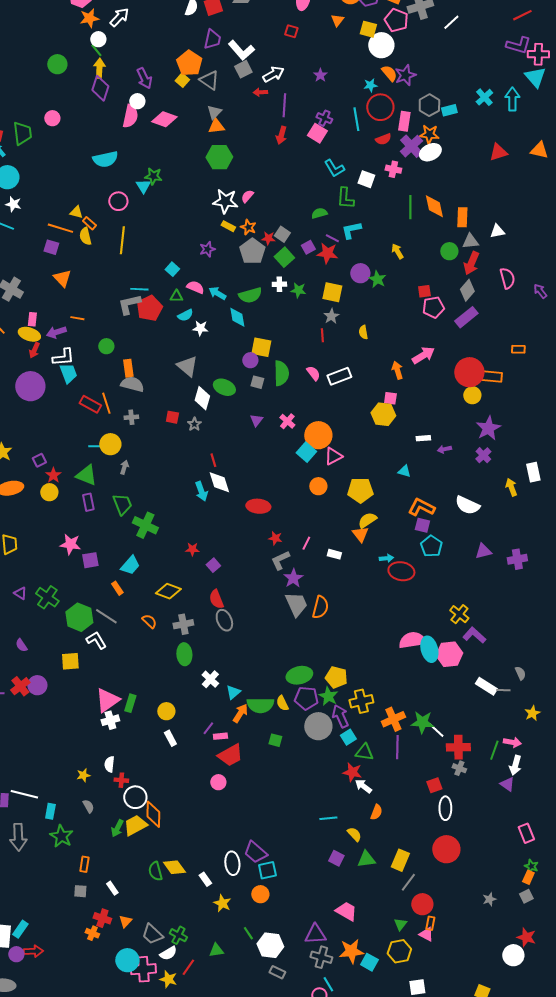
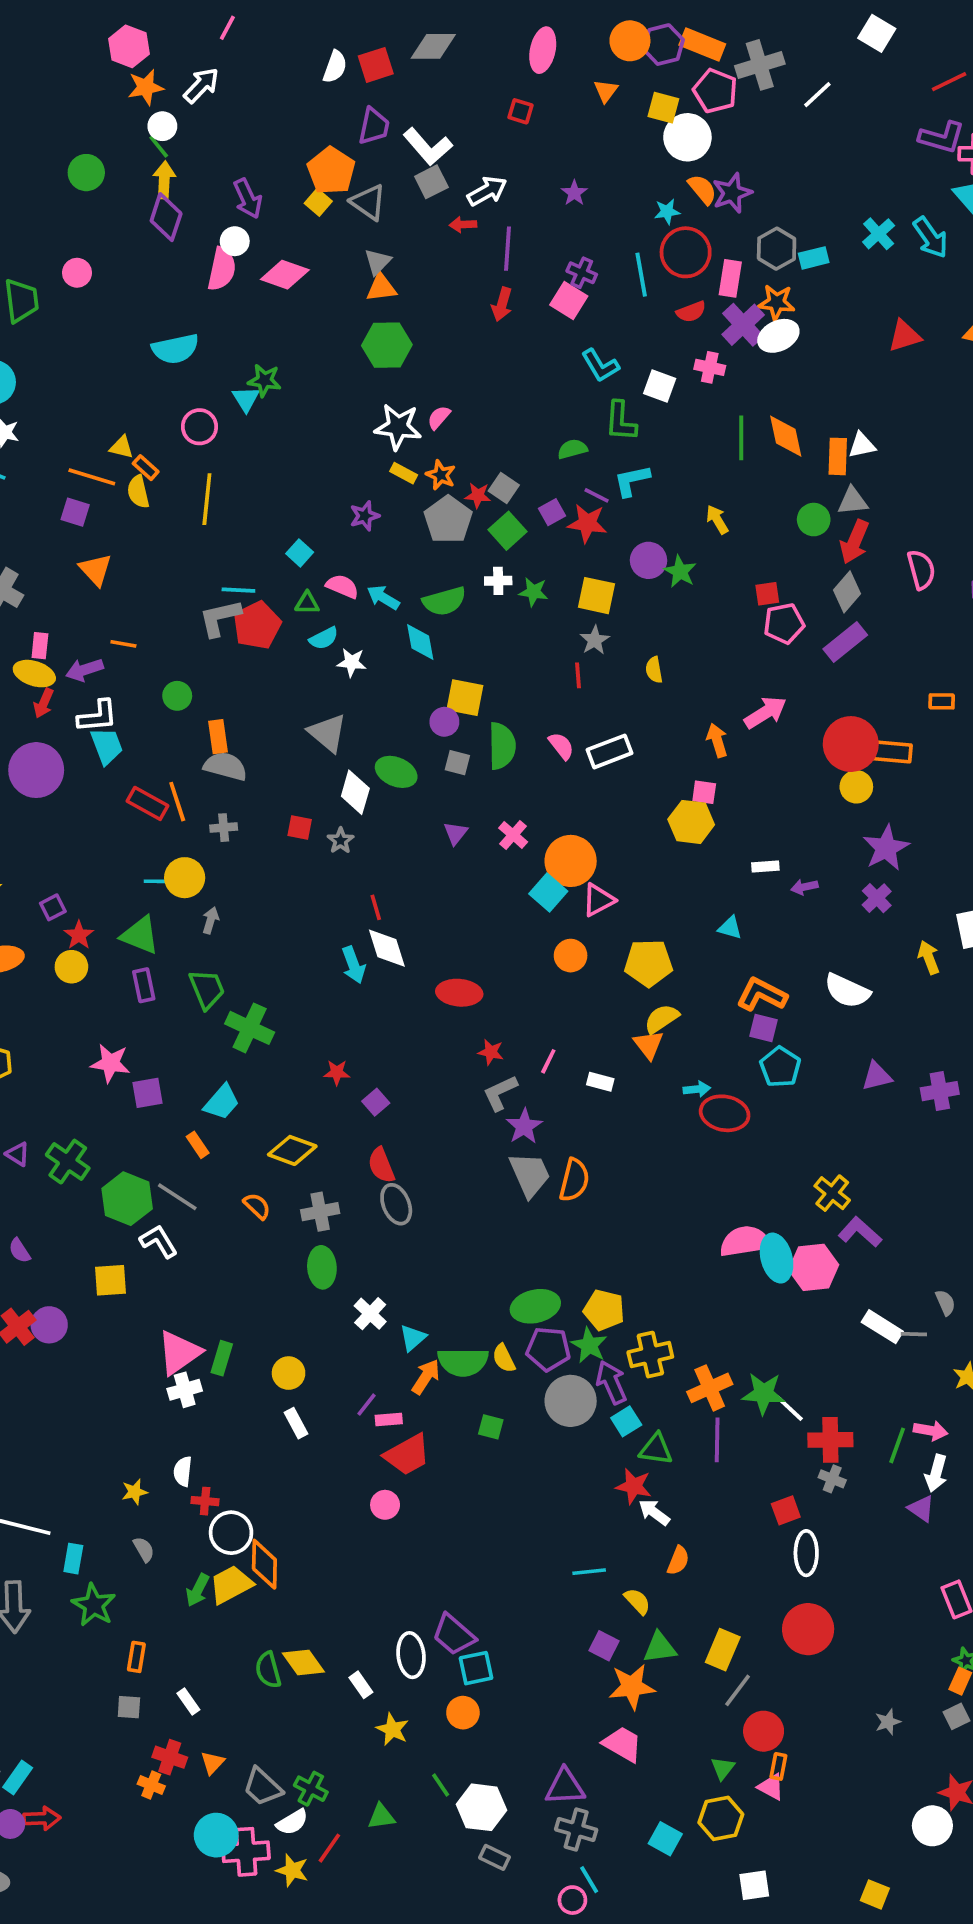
cyan arrow: (512, 99) -> (931, 238), turned 145
white triangle: (497, 231) -> (862, 445), moved
orange star: (351, 951) -> (632, 1687), moved

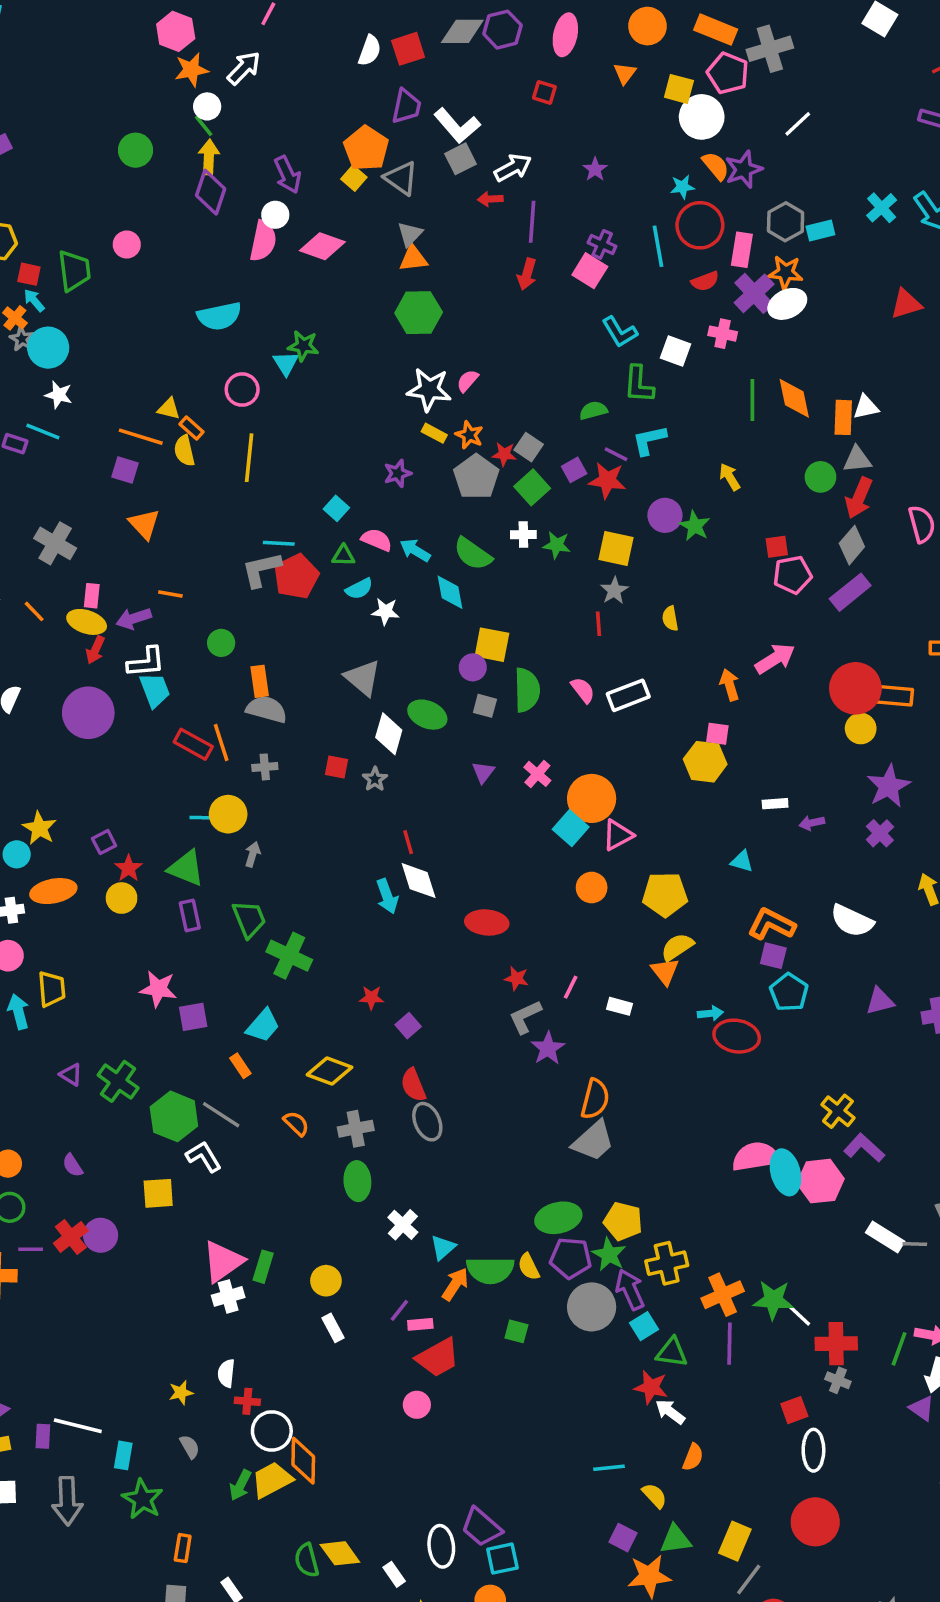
purple hexagon: (663, 45) -> (502, 30), moved
white line: (817, 95) -> (798, 124), moved
green semicircle: (444, 601) -> (473, 554), turned 51
gray trapezoid: (530, 1175) -> (593, 1141), moved, turned 72

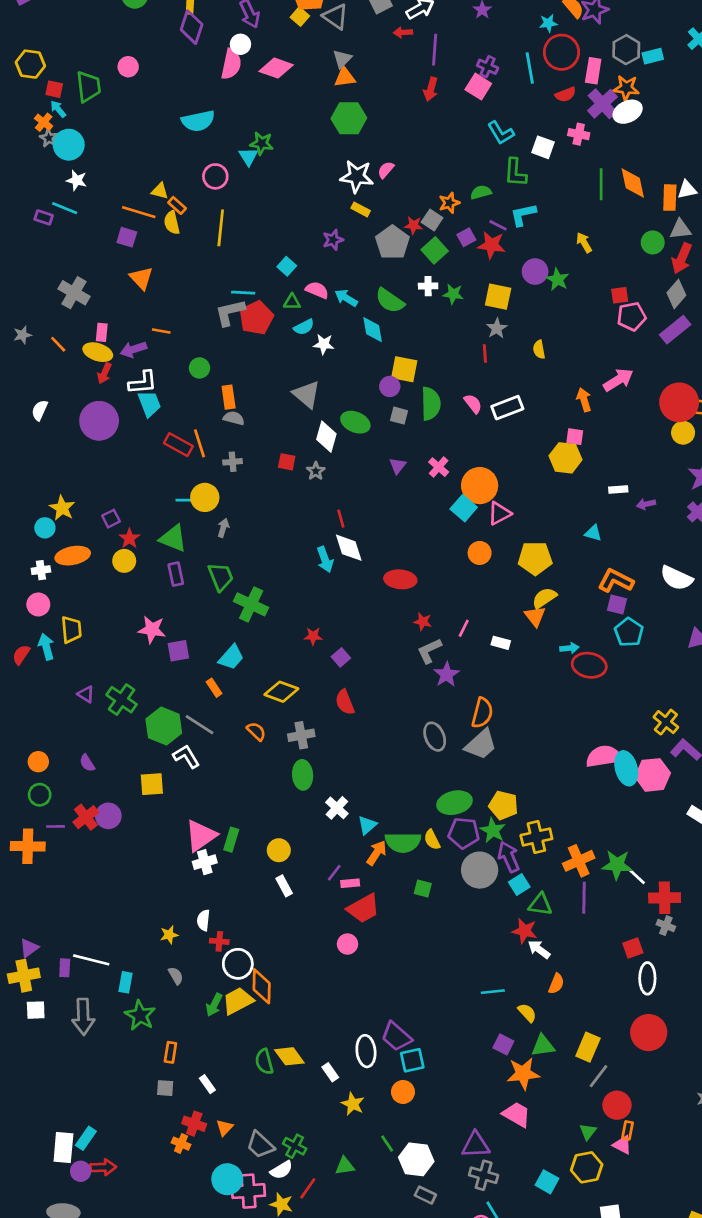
orange star: (469, 435) -> (449, 203), moved, turned 30
gray semicircle: (267, 709) -> (234, 418), size x0.7
gray ellipse: (427, 1122) -> (435, 737), moved

